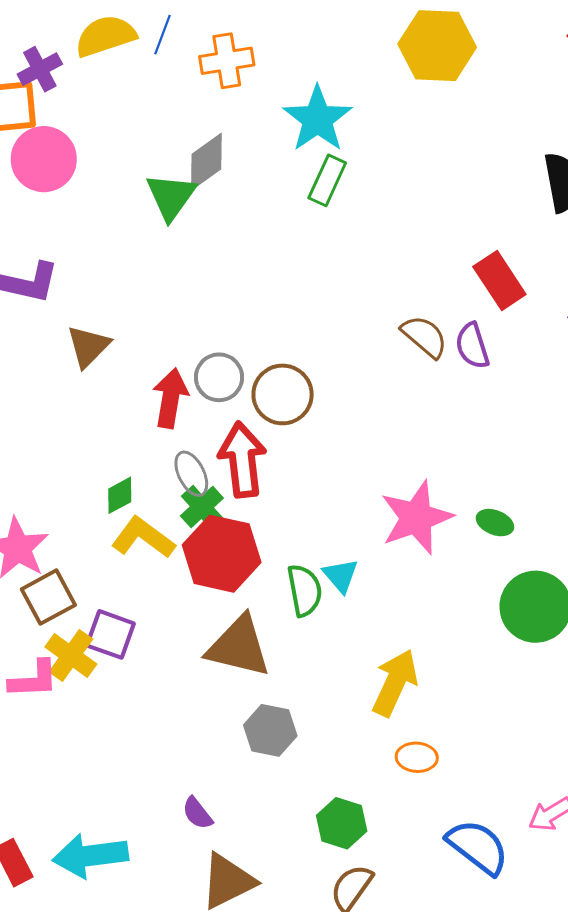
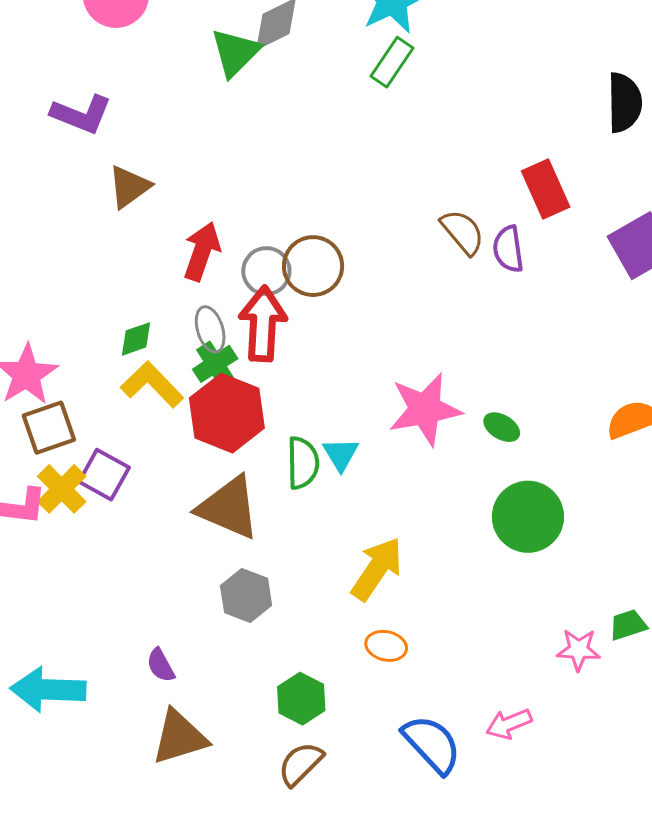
gray circle: (219, 377) -> (266, 271), moved

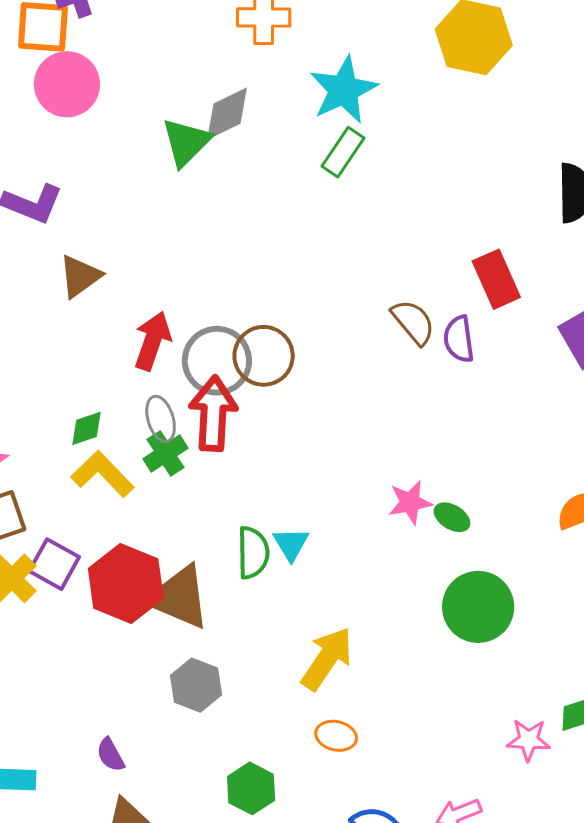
gray circle: (266, 271) -> (217, 361), size x1.4
pink star: (425, 409) -> (410, 502), moved, size x0.6
red hexagon: (227, 413) -> (126, 583), moved

